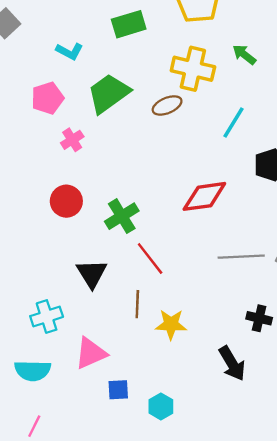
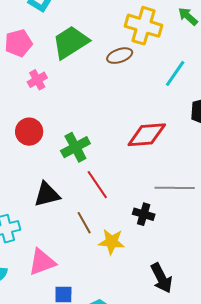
black triangle: (92, 274) -> (47, 194), turned 44
brown line: (137, 304) -> (84, 223), turned -35
black cross: (259, 318) -> (144, 214), moved

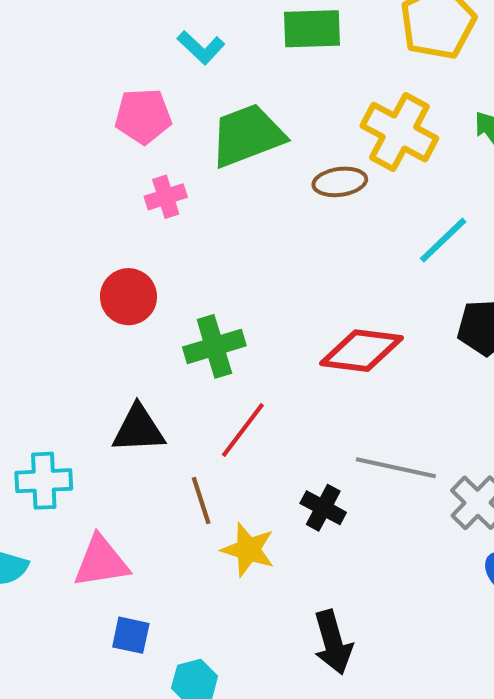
red line: (97, 185) -> (243, 430), turned 60

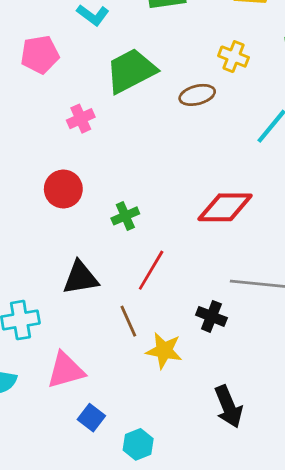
pink pentagon: (143, 116) -> (40, 55), moved
yellow cross: (399, 132) -> (234, 57), size x0.6
green cross: (214, 346) -> (125, 216), size x0.7
blue square: (131, 635) -> (91, 418), turned 32

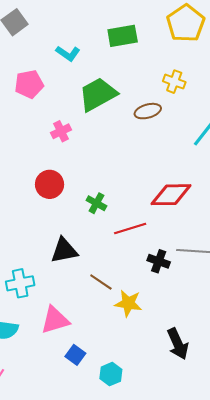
green cross: (125, 216) -> (96, 203), turned -36
red line: (151, 270) -> (130, 229), moved, turned 44
black cross: (211, 316) -> (159, 261), moved
brown line: (128, 321) -> (101, 282), turned -30

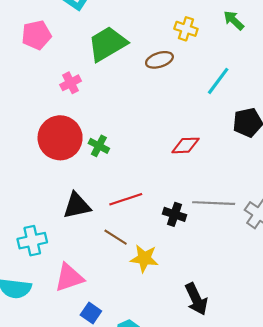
red circle: (50, 184) -> (60, 138), size x1.5
red diamond: (171, 195) -> (186, 145), size x0.7
green cross: (96, 203) -> (99, 146), moved
red line: (130, 229) -> (126, 199), moved

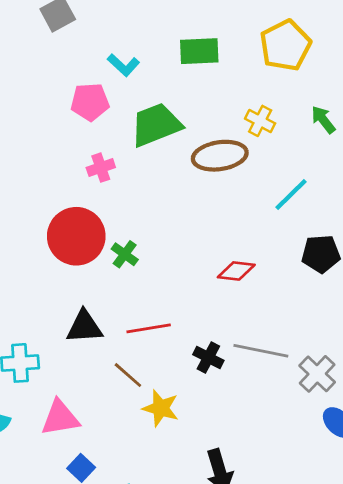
pink pentagon: (36, 35) -> (90, 102), moved
brown ellipse: (159, 60) -> (220, 156), size x1.5

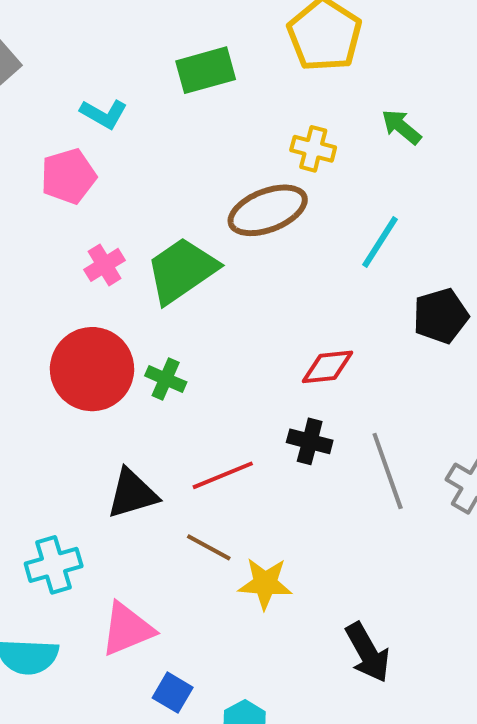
green trapezoid: (156, 125) -> (182, 270), moved
gray line: (261, 351) -> (388, 471), turned 72
black cross: (208, 357) -> (310, 441), moved

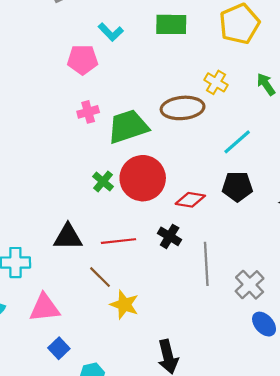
black pentagon: (441, 316) -> (237, 187), moved
red circle: (92, 369) -> (143, 178), moved

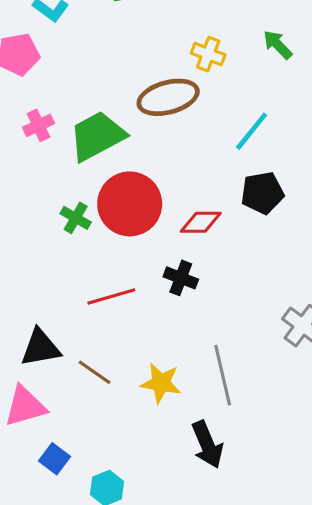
black triangle: (68, 237) -> (40, 348), moved
gray line: (206, 264) -> (223, 375), moved
brown line: (100, 277) -> (94, 372), moved
yellow star: (124, 305) -> (161, 383), moved

